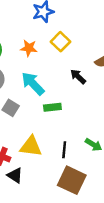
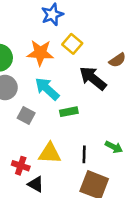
orange star: (29, 48) -> (40, 53), size x1.5
black arrow: (78, 77) -> (93, 78), size x1.6

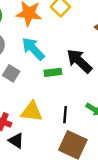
black arrow: (93, 78) -> (79, 61), moved

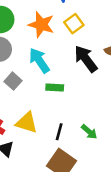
black arrow: (79, 61) -> (86, 59), moved

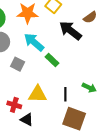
green rectangle: (55, 87) -> (52, 60), turned 56

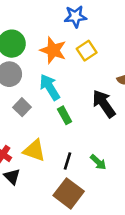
black arrow: (70, 31) -> (104, 104), moved

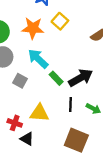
black arrow: (104, 104) -> (81, 78), moved, turned 110
black line: (67, 161) -> (71, 104), moved

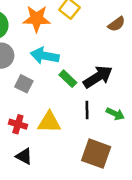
cyan arrow: (38, 59) -> (45, 56), turned -30
red cross: (15, 123) -> (18, 124), moved
black triangle: (27, 139) -> (24, 156), moved

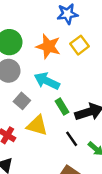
black line: (87, 110) -> (72, 139), turned -49
yellow triangle: (49, 122) -> (37, 125), moved

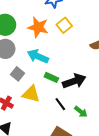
green rectangle: (62, 107) -> (51, 77), turned -32

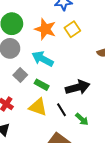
green rectangle: (51, 77) -> (42, 85), moved
yellow triangle: (31, 94) -> (38, 107), moved

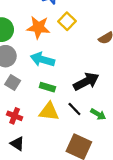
gray square: (20, 75) -> (13, 83), moved

